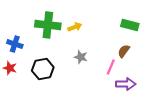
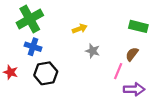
green cross: (48, 25) -> (30, 19), moved, turned -35
blue cross: (15, 44) -> (33, 47), moved
gray star: (81, 57) -> (93, 51), moved

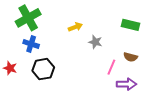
gray star: (93, 51) -> (95, 42), moved
brown semicircle: (132, 54) -> (130, 57), moved, turned -112

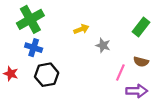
green rectangle: (130, 25) -> (141, 27), turned -66

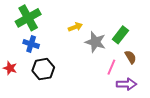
green rectangle: (141, 27) -> (120, 35), moved
gray star: (103, 45) -> (95, 42), size x1.5
brown semicircle: (141, 62) -> (131, 57), turned -136

